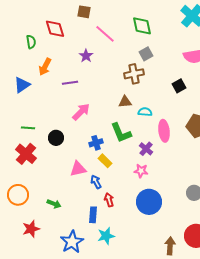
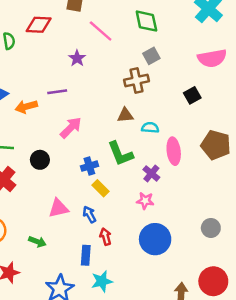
red diamond: (55, 29) -> (39, 25), turned -70
orange arrow: (45, 67) -> (26, 107), moved, turned 48
pink triangle: (78, 169) -> (58, 208), moved

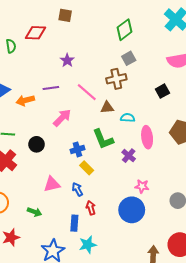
green diamond: (146, 21) -> (125, 30), turned 65
pink line: (101, 31) -> (87, 92), moved
pink star: (145, 201) -> (142, 186), moved

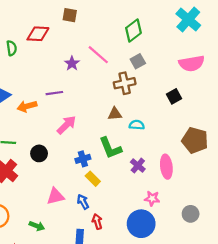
pink line: (87, 92) -> (98, 55), moved
pink ellipse: (147, 137) -> (166, 167), moved

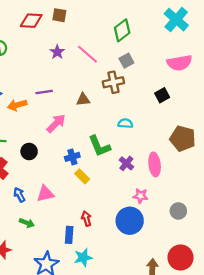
red diamond: (38, 34) -> (31, 21), moved
purple star: (72, 63) -> (57, 52), moved
brown triangle: (115, 114) -> (83, 100), moved
blue arrow: (83, 202) -> (19, 195), moved

